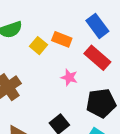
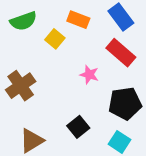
orange rectangle: (62, 39) -> (78, 20), moved

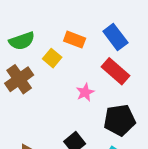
pink star: (89, 75) -> (85, 92), turned 30
brown cross: (21, 86) -> (19, 79), moved

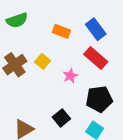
green semicircle: (22, 41) -> (17, 20), moved
yellow square: (52, 58) -> (43, 61), moved

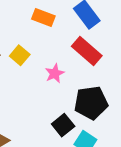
black square: (61, 118) -> (63, 125), moved

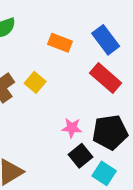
pink star: (55, 73) -> (72, 128), moved, turned 30

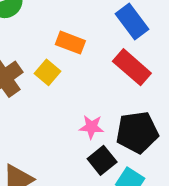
orange rectangle: (60, 43) -> (70, 43), moved

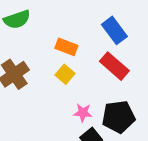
yellow square: (48, 72) -> (65, 74), moved

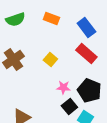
orange rectangle: (66, 47) -> (51, 18), moved
black pentagon: (118, 117) -> (89, 90), turned 30

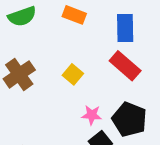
blue rectangle: (86, 27) -> (125, 28), turned 36

